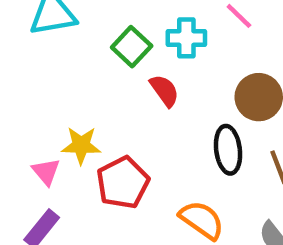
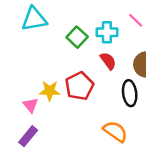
red semicircle: (164, 91) -> (108, 61), moved
red pentagon: (123, 183) -> (79, 86), moved

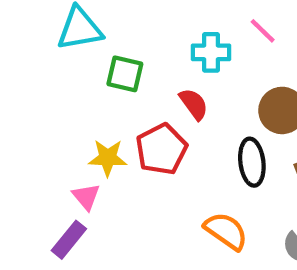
green square: (77, 37) -> (125, 74), moved, turned -30
red semicircle: (108, 61) -> (194, 104), moved
pink triangle: (31, 105) -> (86, 197), moved

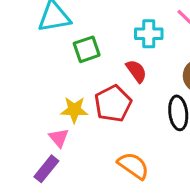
green square: (125, 74) -> (87, 49), turned -32
orange semicircle: (226, 231) -> (133, 166), moved

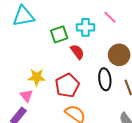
green square: (87, 49) -> (59, 34), moved
red pentagon: (113, 104) -> (67, 85), moved

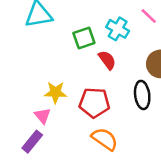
cyan cross: (85, 27) -> (118, 29), turned 30
red pentagon: (67, 85) -> (94, 103), turned 30

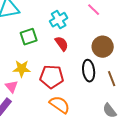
cyan cross: (118, 29) -> (59, 20), moved, turned 30
green square: (84, 38) -> (29, 37), moved

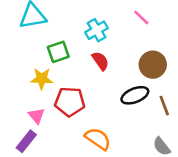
yellow star: (22, 69) -> (42, 79), moved
black ellipse: (89, 71) -> (135, 95), turned 75
red pentagon: (52, 77) -> (70, 102), moved

